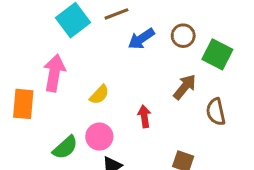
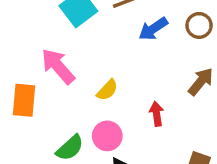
pink arrow: (54, 73) -> (58, 66), turned -51

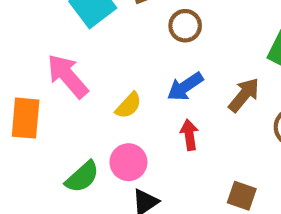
brown circle: (199, 25) -> (185, 26), moved
blue arrow: (153, 29) -> (185, 87), moved

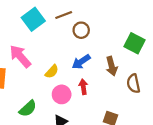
brown arrow: (244, 95) -> (112, 66), turned 126
pink circle: (128, 162) -> (62, 94), moved

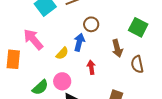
brown circle: (81, 30) -> (91, 24), moved
blue arrow: (81, 62) -> (79, 42), moved, turned 138
pink circle: (62, 94) -> (62, 81), moved

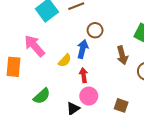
red arrow: (91, 67) -> (84, 75), moved
pink circle: (62, 81) -> (89, 96), moved

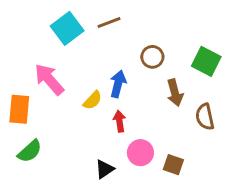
brown circle: (95, 30) -> (152, 57), moved
green semicircle: (42, 96) -> (30, 151), moved
pink circle: (89, 96) -> (140, 153), moved

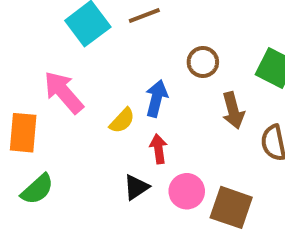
brown square: (173, 165) -> (231, 207), size x1.5
black triangle: (105, 169) -> (136, 187), moved

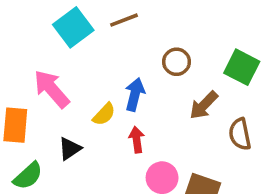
brown arrow: (233, 110) -> (204, 105), turned 60
black triangle: (136, 187) -> (70, 149), moved

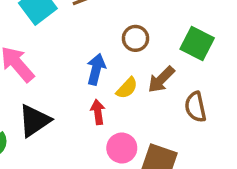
yellow semicircle: (104, 114) -> (127, 88), moved
black triangle: (70, 149) -> (34, 121), size x1.5

